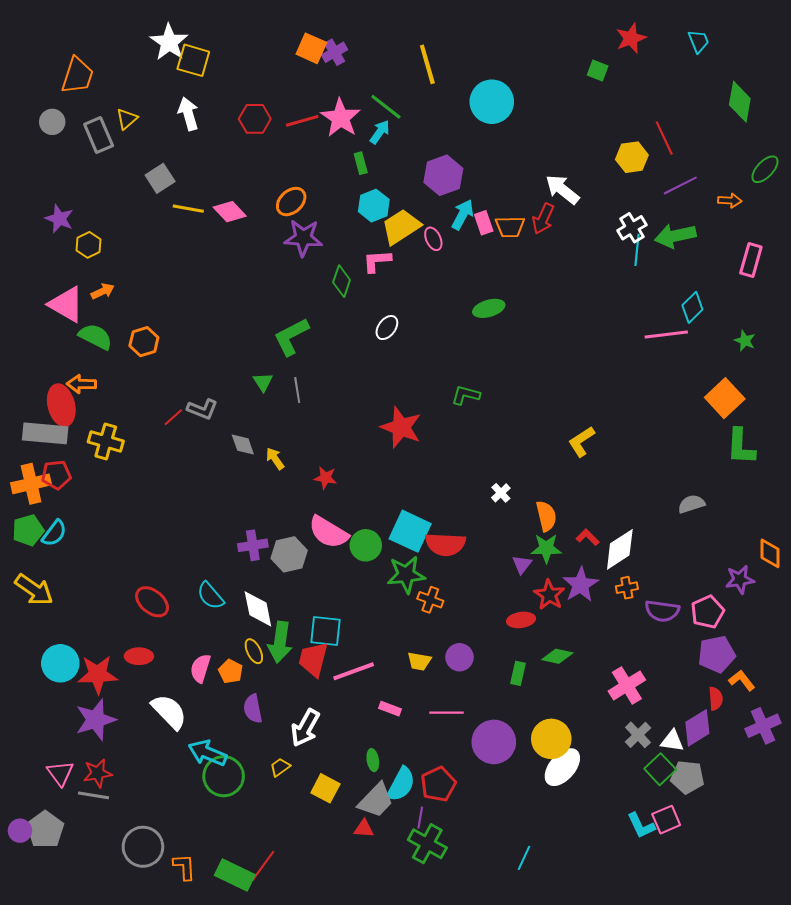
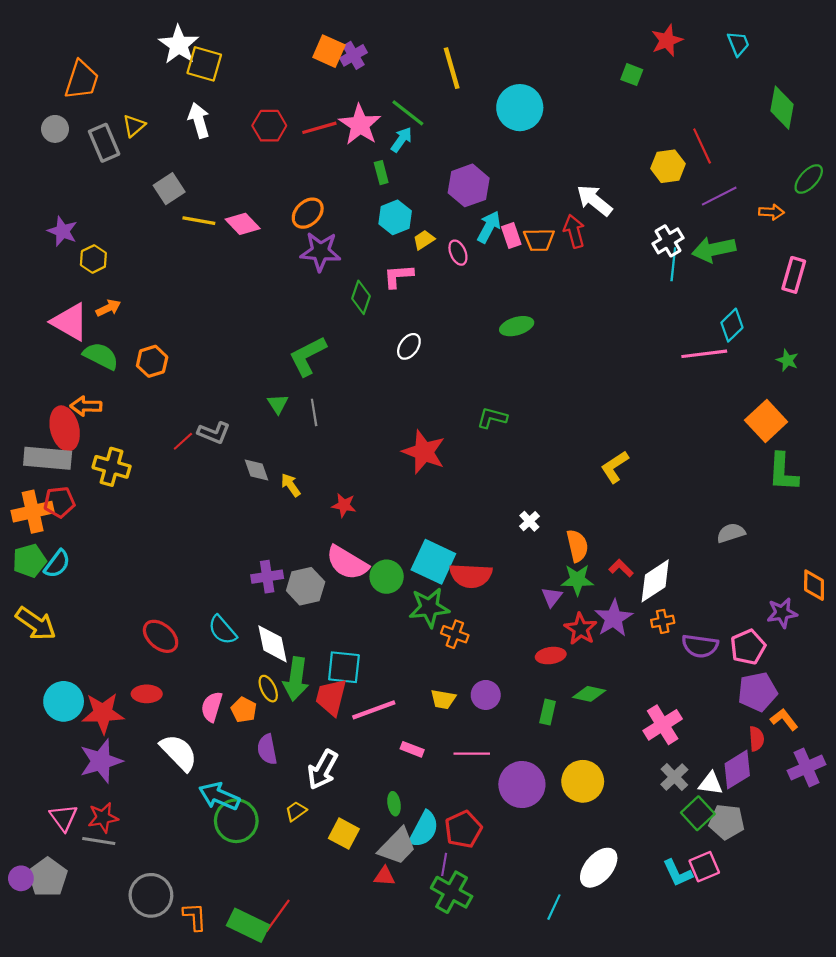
red arrow: (543, 219) -> (574, 231), turned 140
yellow trapezoid: (401, 227) -> (424, 240), size x0.5
white ellipse: (562, 767) -> (599, 868), moved

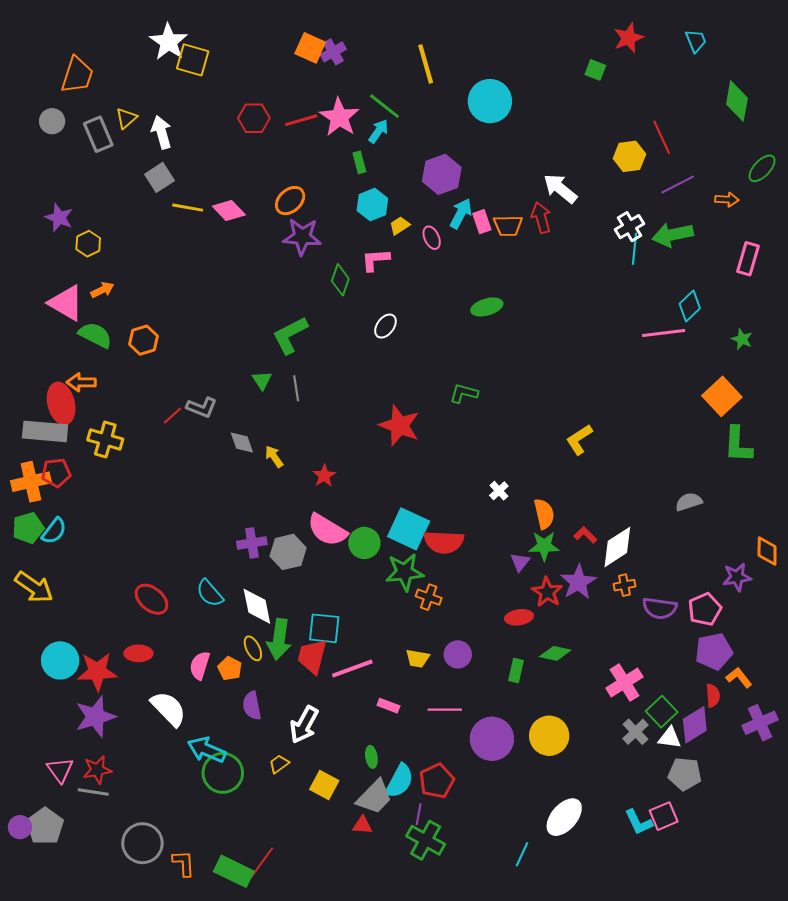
white arrow: (199, 120) -> (162, 132), moved
red star: (344, 505) -> (324, 476), turned 30
green square: (698, 813) -> (662, 712), moved

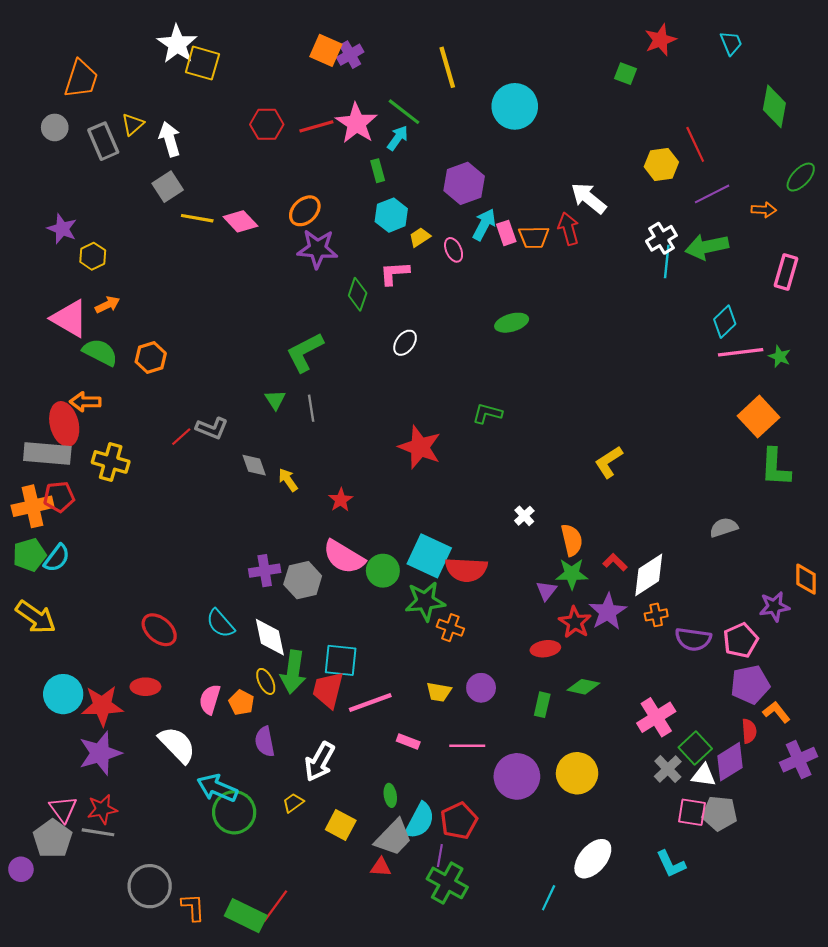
pink line: (664, 333) -> (741, 352), moved
pink square: (664, 816) -> (692, 812), moved, turned 32
gray pentagon: (45, 826) -> (53, 839), moved

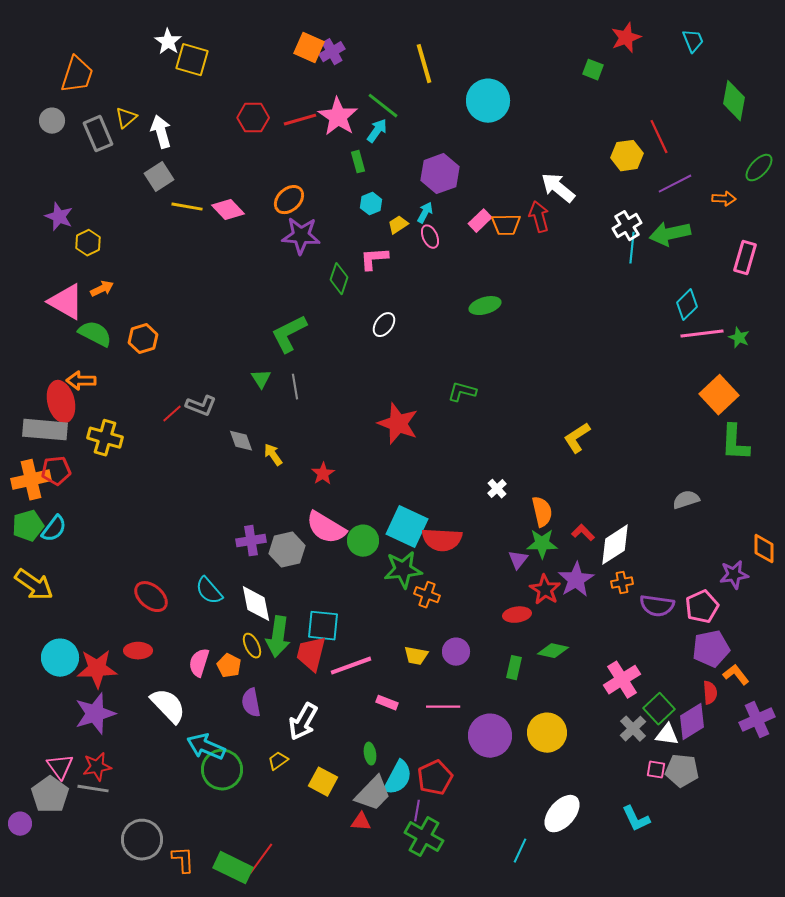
white star: (177, 44) -> (168, 42), size x0.7
cyan hexagon: (391, 215) -> (371, 204), size x0.7
cyan arrow: (484, 225) -> (425, 213), moved, size x0.7
pink rectangle: (506, 233) -> (480, 221), turned 65
pink square: (692, 812) -> (656, 770), size x0.7

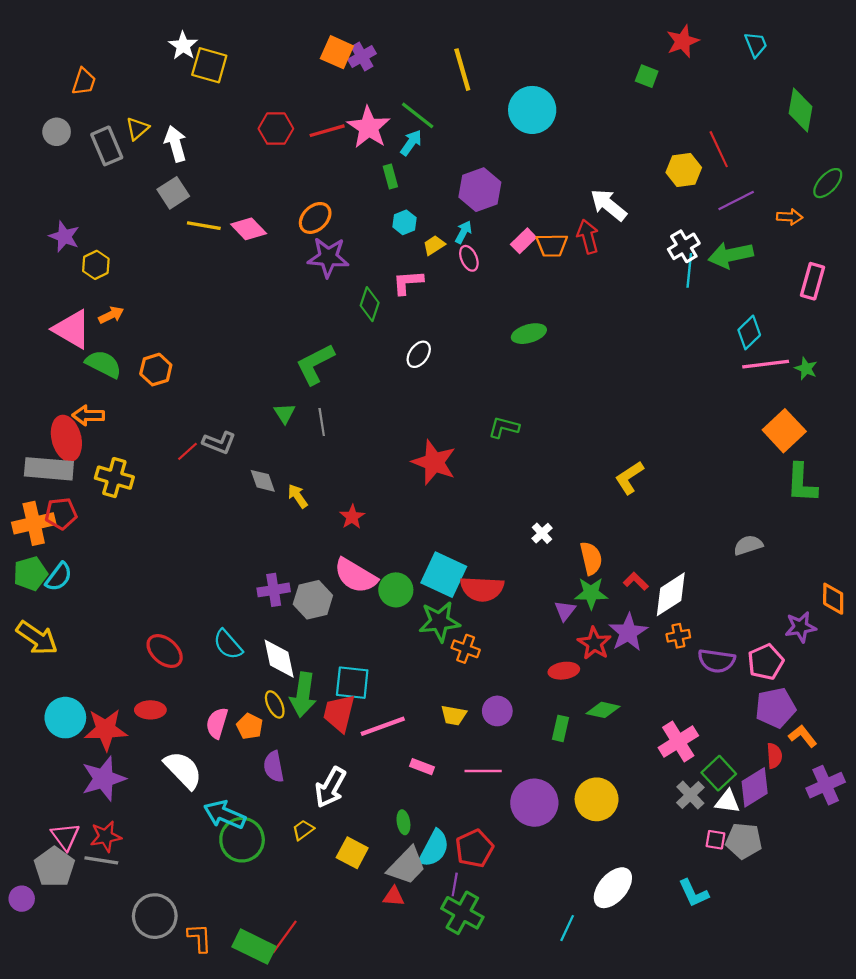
orange trapezoid: (77, 75) -> (84, 82), size x0.7

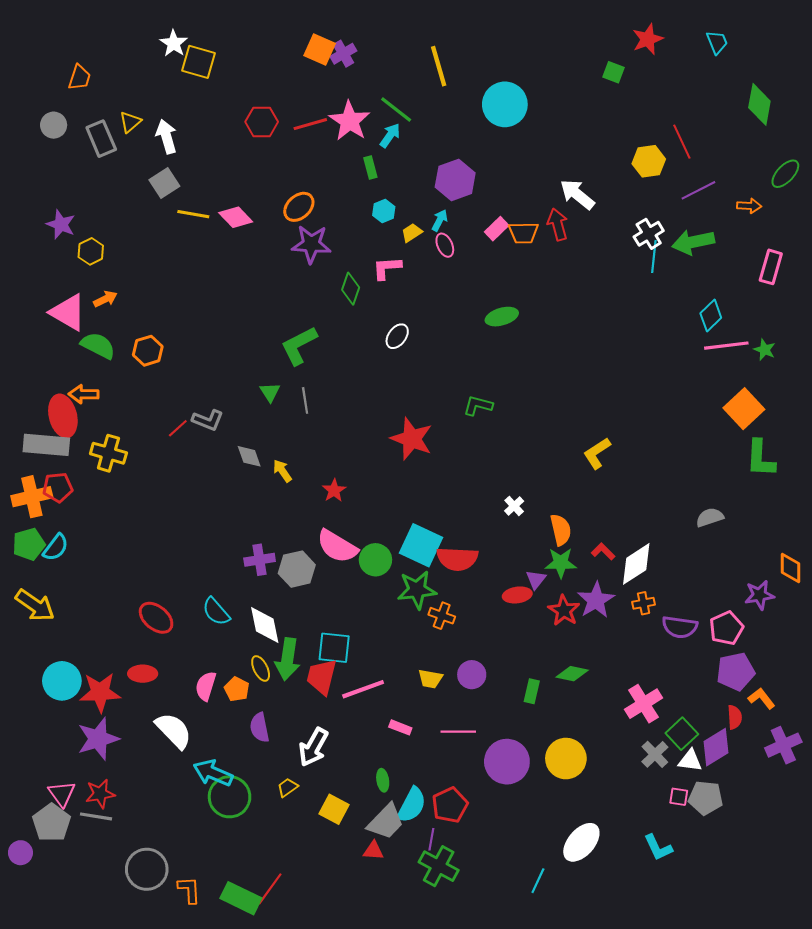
red ellipse: (564, 671) -> (517, 595), moved

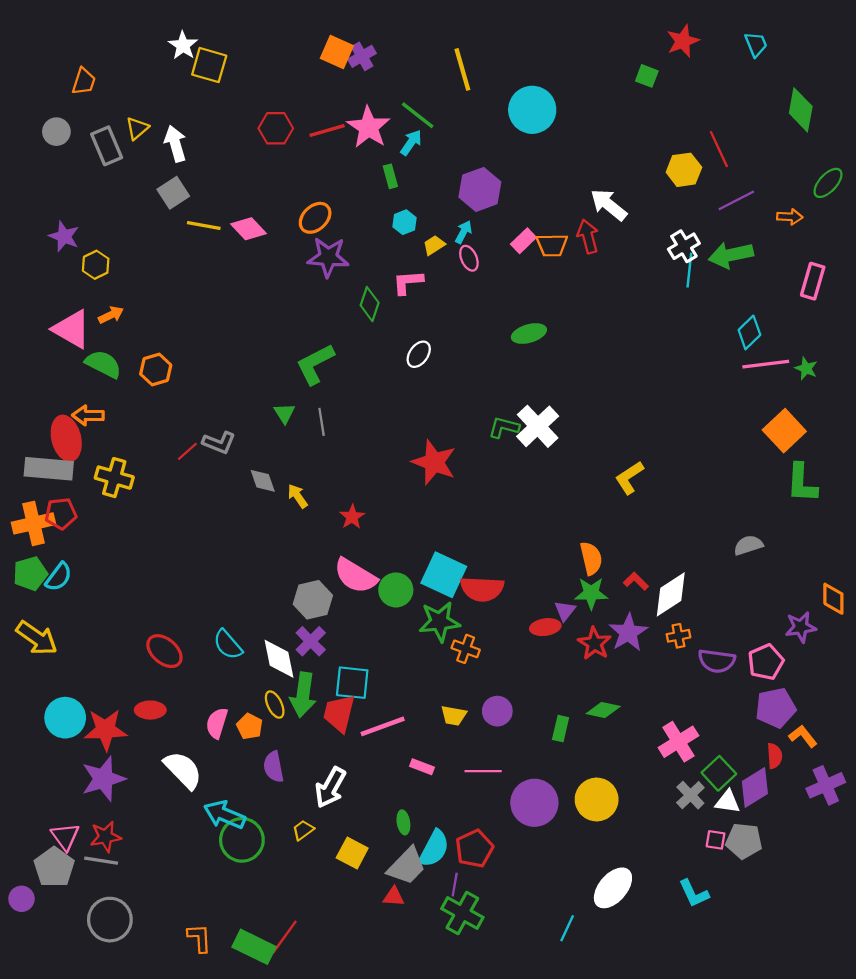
white cross: (514, 506) -> (538, 426), moved, size x2.0
purple cross: (260, 560) -> (311, 641), moved, turned -36
gray circle: (147, 869) -> (110, 920), moved

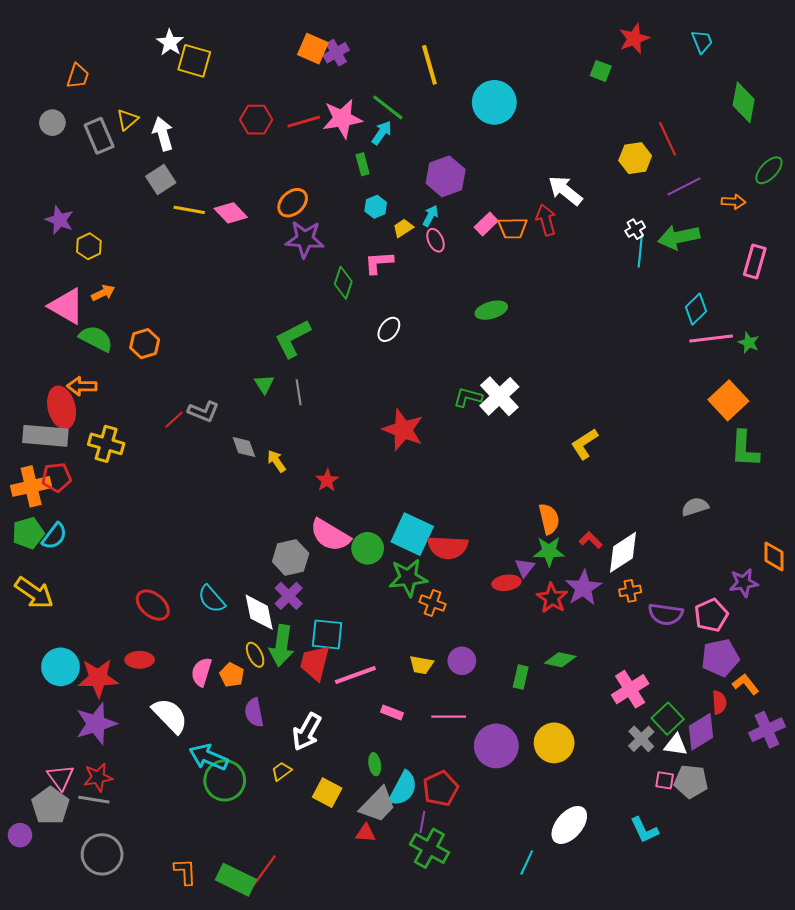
pink star: (369, 127) -> (342, 119), turned 30
white cross: (684, 246) -> (635, 229), size x0.7

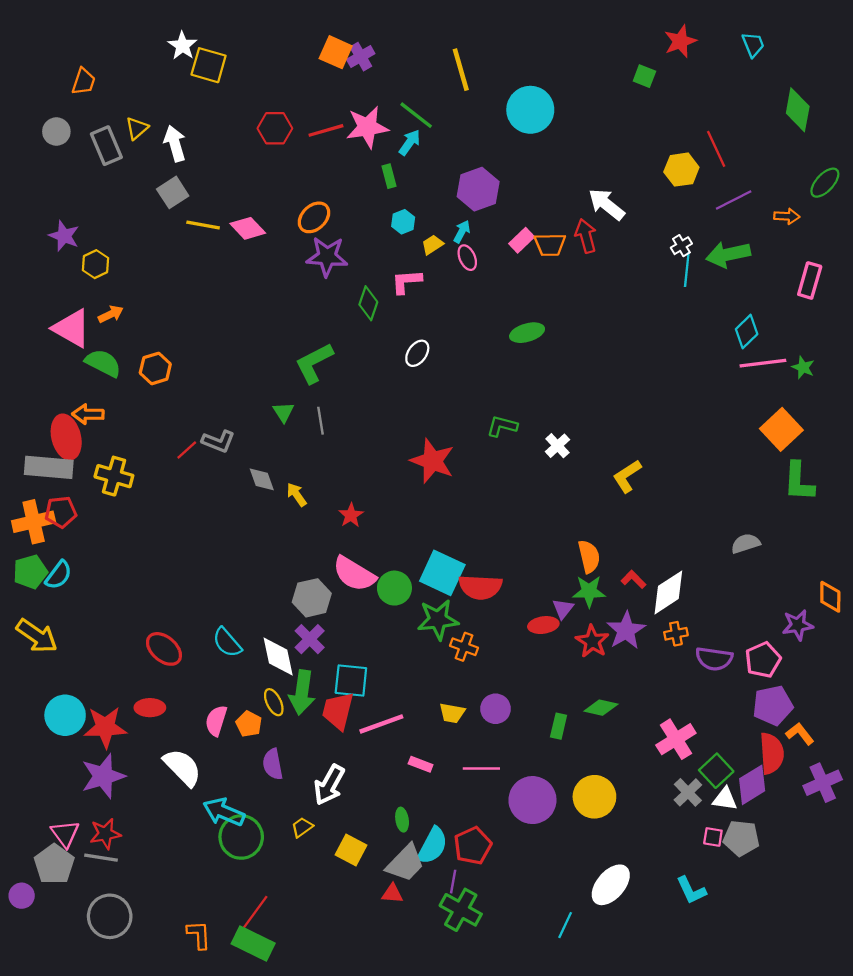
white cross: (499, 396) -> (557, 446), moved, size x0.6
red semicircle: (719, 702) -> (772, 753), size x1.6
red line: (264, 871) -> (255, 912), moved

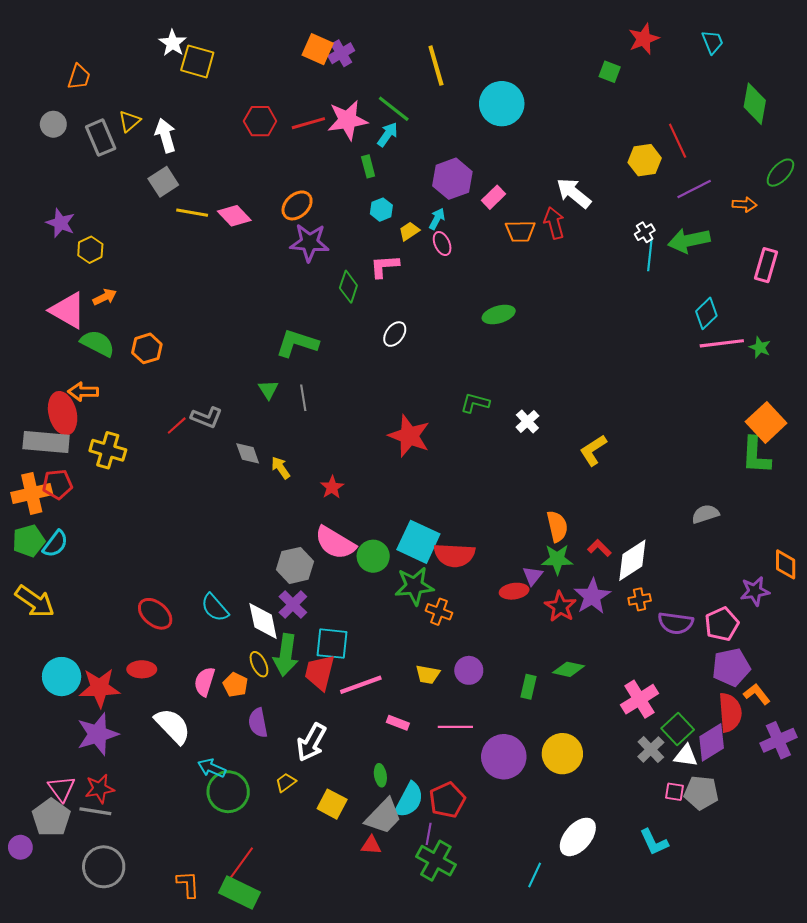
pink rectangle: (522, 240) -> (493, 197), moved
green L-shape: (314, 363) -> (297, 343), turned 45
orange square: (781, 429) -> (766, 422), moved
cyan arrow: (224, 812) -> (212, 768), size x0.7

